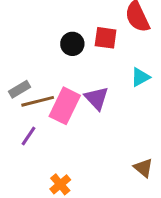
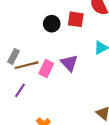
gray rectangle: (19, 89) -> (13, 56), turned -32
pink rectangle: (65, 106) -> (46, 68), size x0.7

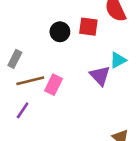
gray rectangle: (13, 56) -> (15, 59), moved
purple triangle: (69, 63) -> (100, 76), moved

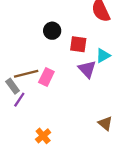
red square: (88, 27) -> (78, 44), moved
gray rectangle: (15, 59) -> (13, 86), moved, turned -63

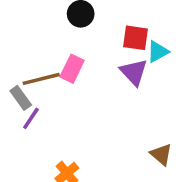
red square: (78, 44) -> (135, 38), moved
pink rectangle: (46, 77) -> (72, 69), moved

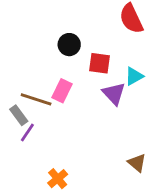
red square: (135, 38) -> (99, 63), moved
brown line: (41, 79) -> (36, 99), turned 32

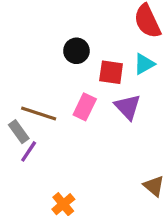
cyan triangle: (134, 76) -> (144, 64), moved
pink rectangle: (62, 91) -> (85, 107), moved

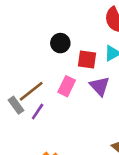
brown line: (39, 113) -> (31, 91), turned -56
purple line: (29, 151) -> (38, 111), moved

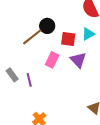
brown line: (31, 91) -> (32, 37), moved
purple line: (38, 111) -> (29, 80), turned -48

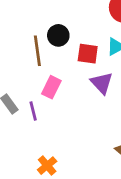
brown line: (32, 37) -> (37, 51), turned -60
pink rectangle: (52, 60) -> (51, 87), moved

